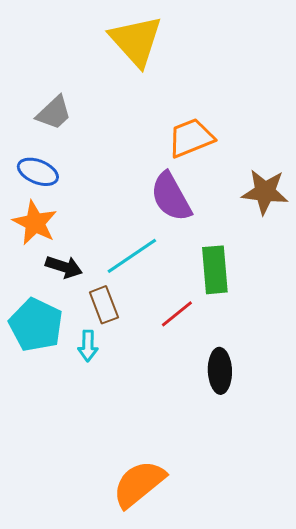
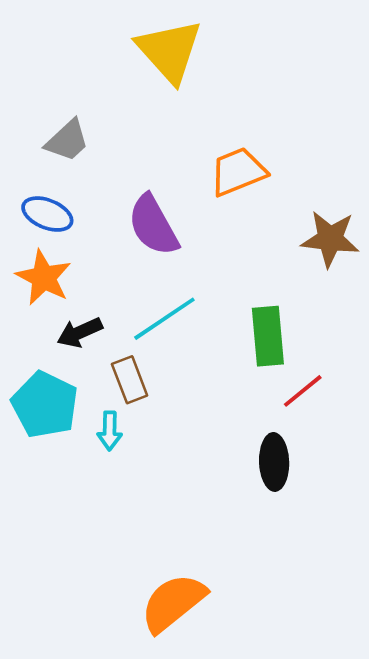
purple semicircle: (171, 197) -> (153, 225), moved
black arrow: (64, 267) -> (80, 332), turned 138
red line: (177, 314) -> (303, 391), moved

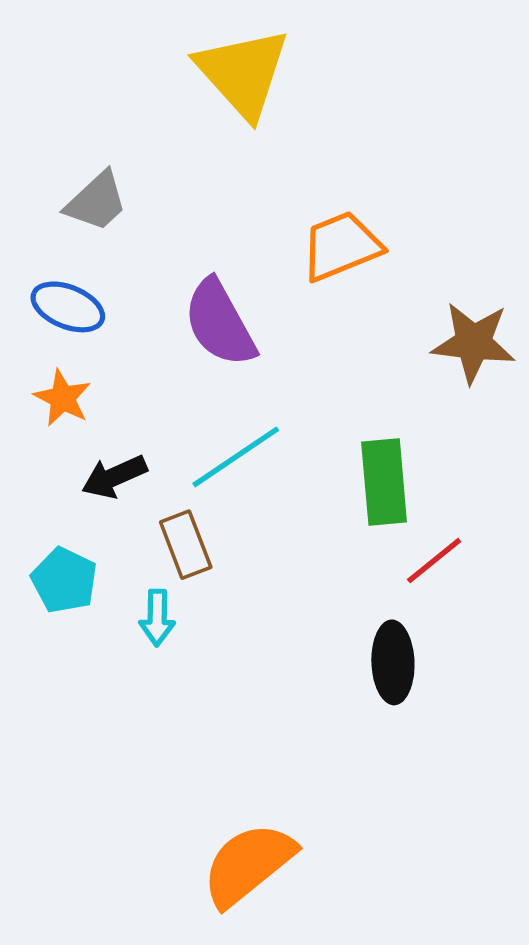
orange star: (44, 278) -> (62, 398), size x0.7
cyan pentagon: (45, 405) -> (64, 580), size x0.7

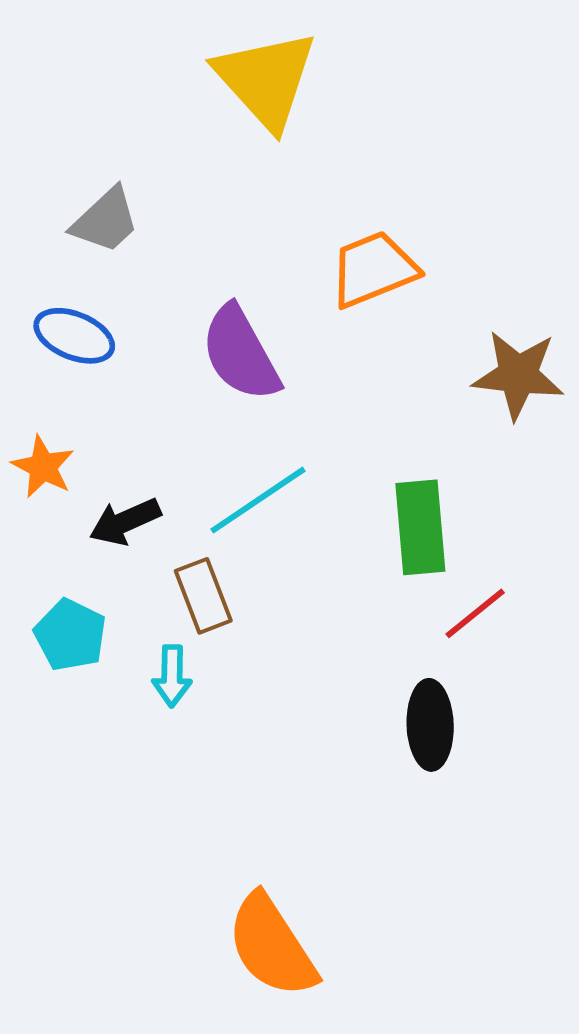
orange star: (62, 398) -> (43, 467), moved
orange semicircle: (248, 864) -> (272, 946), turned -84

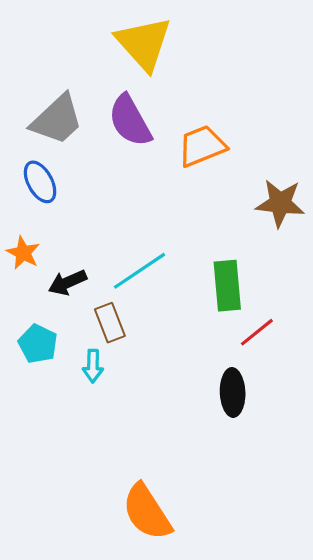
gray trapezoid: (106, 220) -> (57, 120), size x1.4
blue ellipse: (74, 336) -> (40, 182), turned 39
purple semicircle: (240, 353) -> (130, 121), moved

